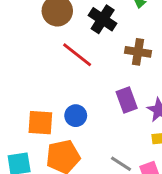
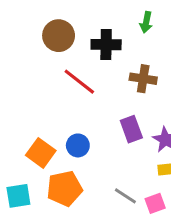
black cross: (103, 19) -> (106, 45), turned -32
orange square: (40, 123) -> (41, 153), turned 32

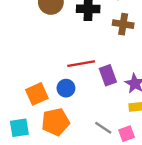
brown cross: (143, 79) -> (123, 24), moved
red line: (79, 82) -> (81, 64), moved, turned -48
orange square: (41, 153) -> (37, 94), turned 30

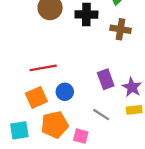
red line: (81, 64) -> (43, 68), moved
gray line: (103, 128) -> (101, 115), moved
pink square: (127, 134) -> (81, 136), moved, turned 35

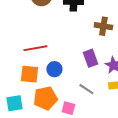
brown cross: (120, 29) -> (103, 26), moved
orange square: (36, 97) -> (29, 74), turned 30

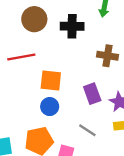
red line: (35, 48) -> (21, 57), moved
orange square: (29, 74) -> (51, 81), moved

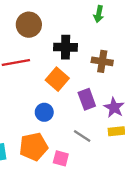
black cross: (72, 26) -> (66, 47), moved
orange square: (51, 81) -> (57, 79), moved, turned 35

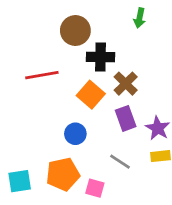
brown circle: (29, 25) -> (75, 31), moved
brown cross: (102, 61) -> (126, 84), moved, turned 36

